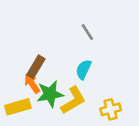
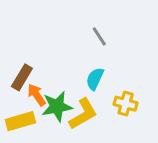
brown rectangle: (36, 67) -> (22, 77), moved
yellow cross: (111, 109) -> (126, 104), moved, turned 30

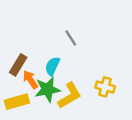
gray line: (99, 36) -> (71, 38), moved
cyan semicircle: (95, 79) -> (52, 66), moved

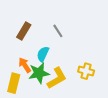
brown rectangle: (18, 65) -> (24, 31), moved
yellow rectangle: (17, 102) -> (14, 83), turned -60

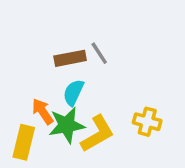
brown rectangle: (24, 31) -> (70, 58), moved, turned 48

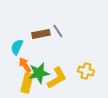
cyan semicircle: (73, 93) -> (17, 47), moved
yellow rectangle: (24, 142) -> (27, 83), moved

